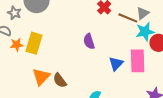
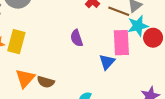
pink rectangle: (138, 61) -> (121, 43), moved
brown semicircle: (60, 80) -> (46, 82), turned -35

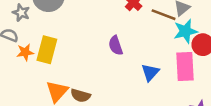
pink rectangle: (121, 43) -> (185, 66), moved

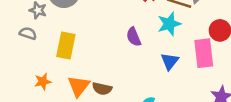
cyan star: (186, 31) -> (169, 24), moved
orange star: (25, 52) -> (43, 82), moved

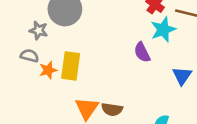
cyan star: (169, 24) -> (163, 30), moved
orange star: (43, 82) -> (48, 70), moved

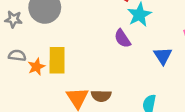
gray star: (39, 30) -> (13, 19), moved

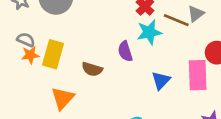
gray semicircle: (17, 55) -> (26, 40), moved
brown semicircle: (101, 96) -> (92, 69), moved

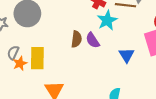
gray semicircle: (26, 40) -> (13, 53), turned -72
brown semicircle: (92, 69) -> (76, 39), moved, turned -84

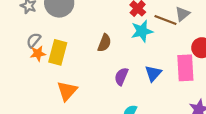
purple semicircle: (93, 40) -> (121, 76), moved, turned 42

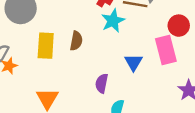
yellow rectangle: (58, 52) -> (46, 46), moved
purple semicircle: (121, 76) -> (102, 83), moved

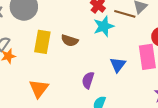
brown semicircle: (76, 41) -> (70, 41), turned 91

